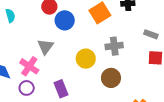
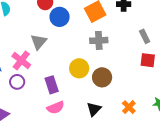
gray rectangle: (151, 34) -> (145, 36), turned 40
gray cross: (114, 46) -> (99, 40), moved
yellow circle: (86, 59) -> (79, 68), moved

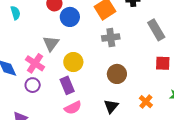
gray rectangle: (145, 36) -> (156, 30), size x1.5
red square: (148, 60) -> (163, 63), moved
yellow circle: (79, 68) -> (73, 62), moved

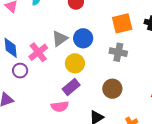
blue circle: (70, 17) -> (83, 38), moved
purple circle: (33, 85) -> (20, 71), moved
purple rectangle: (67, 85) -> (71, 87), moved, turned 54

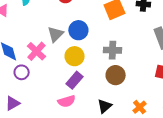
gray cross: (118, 52) -> (112, 50), moved

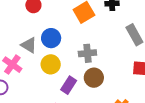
gray triangle: (55, 34) -> (29, 45), turned -36
purple rectangle: (75, 80) -> (69, 85), moved

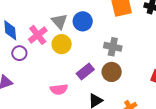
yellow circle: (51, 64) -> (62, 44), moved

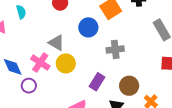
blue circle: (83, 21) -> (88, 27), moved
brown circle: (112, 72) -> (129, 86), moved

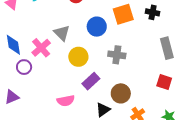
yellow circle: (66, 63) -> (78, 57), moved

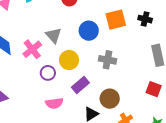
purple circle: (24, 67) -> (48, 73), moved

